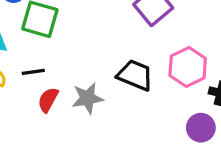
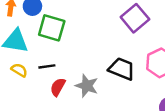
gray star: (88, 98) -> (87, 86), turned 30

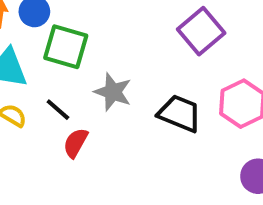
black line: (47, 66) -> (58, 110), turned 49
gray star: (87, 86) -> (113, 92), moved

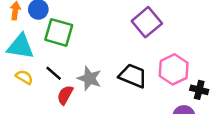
gray star: (113, 92) -> (89, 78), moved

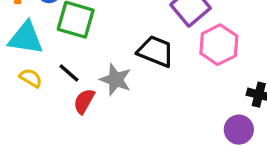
pink hexagon: (174, 69) -> (219, 45), moved
black trapezoid: (133, 76) -> (156, 51), moved

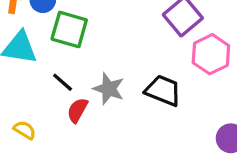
black trapezoid: (156, 51) -> (163, 90), moved
yellow semicircle: (31, 78) -> (25, 130), moved

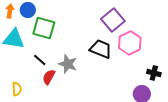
black trapezoid: (163, 90) -> (101, 49), moved
yellow semicircle: (25, 130) -> (17, 89), turned 56

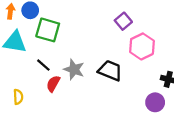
purple square: (113, 20) -> (123, 21), size x0.7
black trapezoid: (101, 49) -> (110, 71), moved

